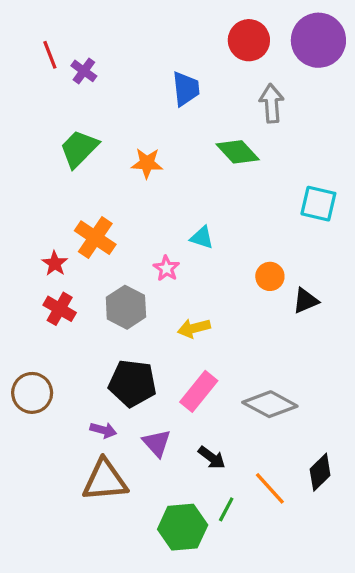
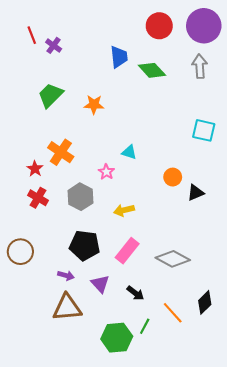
gray arrow: (272, 103) -> (200, 66), moved
green diamond: (238, 152) -> (152, 70), moved

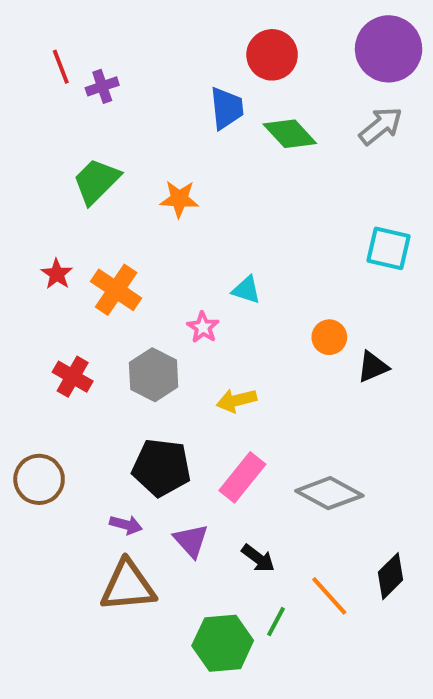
red circle: (159, 26) -> (272, 55), moved
purple cross: (54, 45) -> (102, 86), turned 35
gray arrow: (200, 66) -> (381, 126), turned 55
red star: (35, 169) -> (57, 274), moved

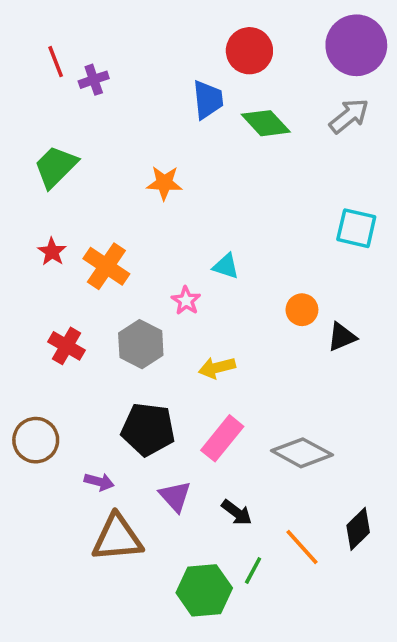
green trapezoid: (96, 181) -> (56, 167), moved
purple arrow: (126, 525) -> (99, 482), moved

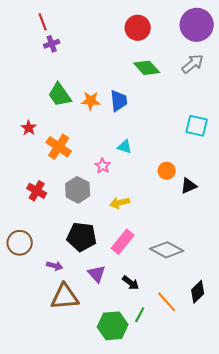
red line: (56, 62) -> (43, 22), moved
blue trapezoid: (208, 100) -> (119, 101), moved
green trapezoid: (56, 167) -> (60, 95), moved, turned -80
red star: (52, 252) -> (29, 128), moved

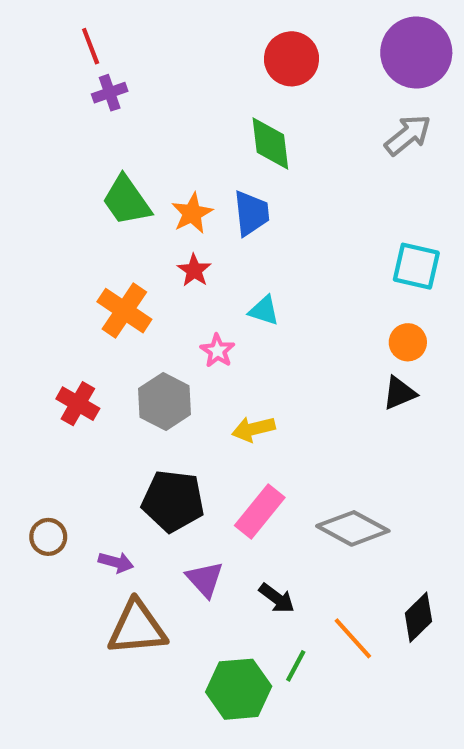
green diamond: (147, 68) -> (270, 143), moved, turned 36
orange star: (91, 101) -> (192, 213), turned -30
red star: (29, 128) -> (194, 270), moved
orange circle: (167, 171) -> (408, 342), moved
brown circle: (20, 243) -> (48, 537), moved, size x0.7

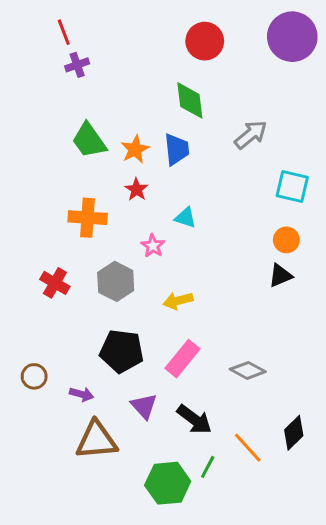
gray arrow: (408, 135) -> (251, 135), moved
orange cross: (124, 311) -> (88, 218), turned -30
gray diamond: (353, 528) -> (248, 370), size x0.7
black arrow: (277, 598) -> (194, 419), size x1.4

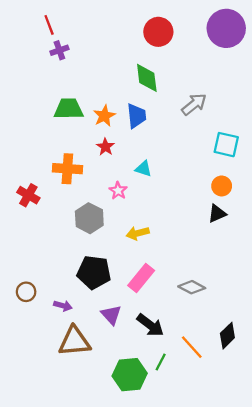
green trapezoid: (89, 141) -> (69, 109), turned 124
red cross: (55, 283) -> (28, 195), moved

